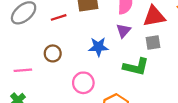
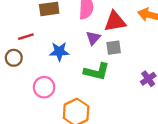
red line: (59, 17) -> (26, 37), moved
purple triangle: (124, 31) -> (93, 38), moved

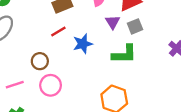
red line: (26, 37) -> (58, 31), moved
pink circle: (44, 87) -> (51, 85), moved

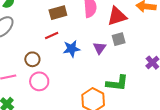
purple triangle: (113, 22) -> (100, 48), moved
green L-shape: (124, 54) -> (117, 83), moved

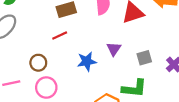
gray square: (119, 39) -> (144, 58), moved
blue star: (72, 49) -> (87, 61), moved

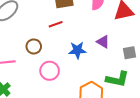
purple triangle: (114, 49) -> (103, 42), turned -40
pink circle: (46, 88) -> (50, 71), moved

